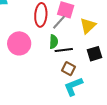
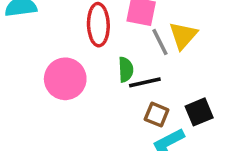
gray line: (59, 22) -> (160, 42), moved, turned -63
black square: (94, 54) -> (199, 112), moved

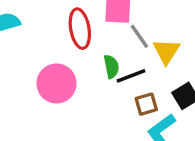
yellow triangle: (183, 35) -> (166, 51), moved
brown square: (157, 115) -> (146, 104), turned -30

